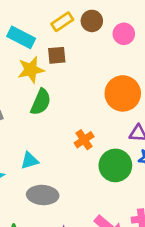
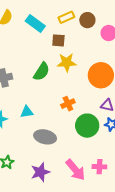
yellow star: (31, 70) -> (67, 62), moved
gray ellipse: (43, 195) -> (45, 137), moved

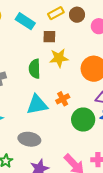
green semicircle: (42, 72) -> (35, 69), turned 150
cyan triangle: (27, 112) -> (37, 105), moved, size x1.6
gray ellipse: (45, 137) -> (29, 139), moved

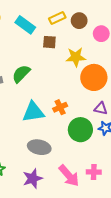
yellow star: (59, 58) -> (76, 57), moved
green semicircle: (35, 69) -> (21, 74), moved, turned 42
gray ellipse: (29, 139) -> (39, 147), moved

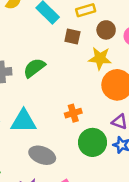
brown circle: (79, 21) -> (106, 30), moved
cyan triangle: (33, 112) -> (24, 121), moved

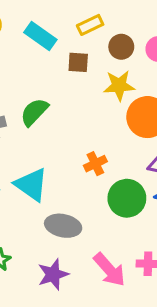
cyan triangle: (24, 121) -> (31, 185), turned 44

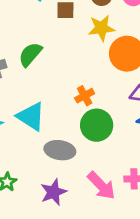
green circle: (127, 198) -> (97, 125), moved

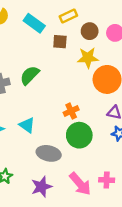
cyan triangle: (31, 116) -> (27, 125), size x0.7

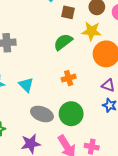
green semicircle: (30, 75) -> (63, 42), moved
green circle: (79, 135) -> (71, 114), moved

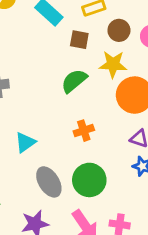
cyan triangle: (26, 85) -> (25, 142), turned 42
gray ellipse: (42, 114) -> (49, 182), turned 40

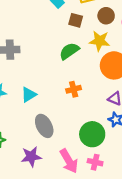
green circle: (89, 180) -> (92, 134), moved

